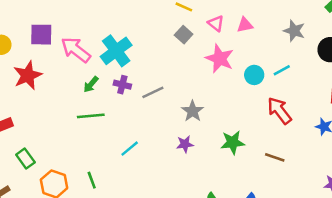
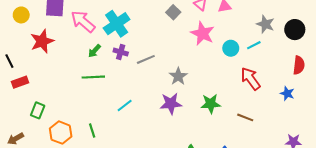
gray star: (294, 31) -> (265, 24), moved
purple star: (185, 144) -> (171, 104), size x1.5
green rectangle: (25, 158) -> (38, 110), turned 56

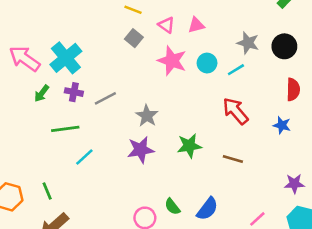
cyan circle: (231, 48) -> (207, 63), moved
green line: (93, 77) -> (65, 129), moved

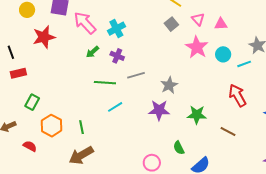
cyan cross: (66, 58) -> (116, 29), size x0.7
gray line: (105, 98) -> (136, 75), moved
green semicircle: (172, 207) -> (179, 148), moved

